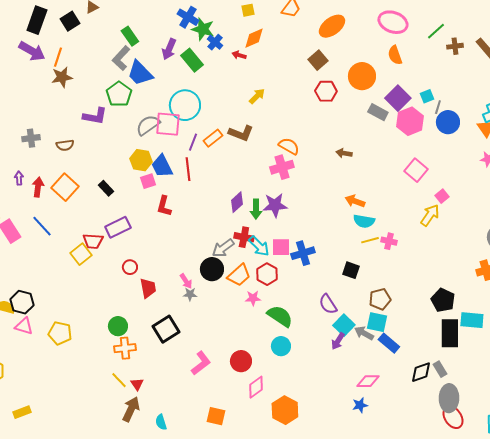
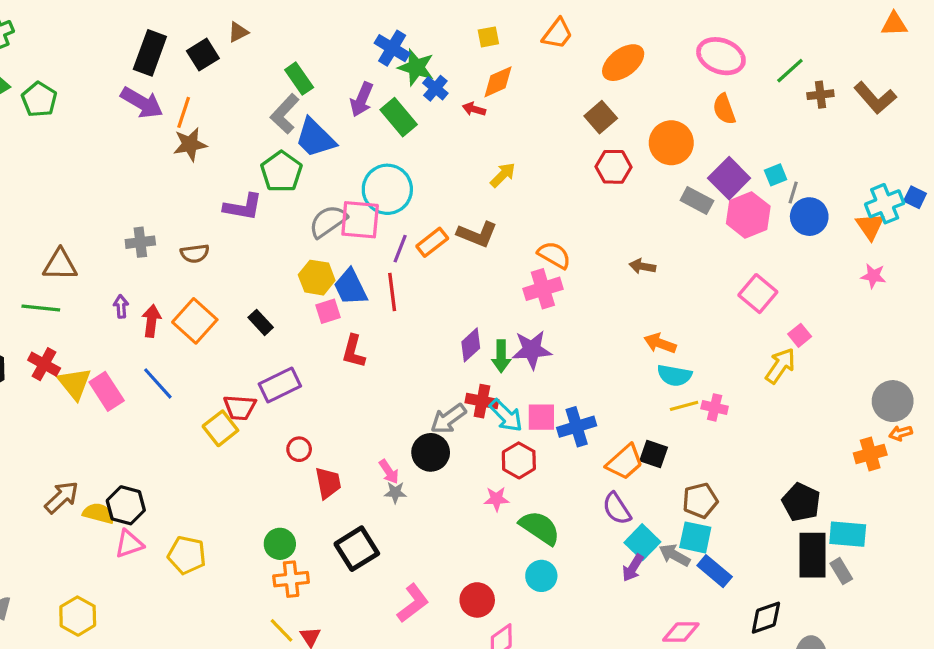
orange trapezoid: (239, 275) -> (625, 462), moved
pink triangle: (24, 326) -> (129, 544), turned -36
gray rectangle: (440, 369) -> (841, 571), moved

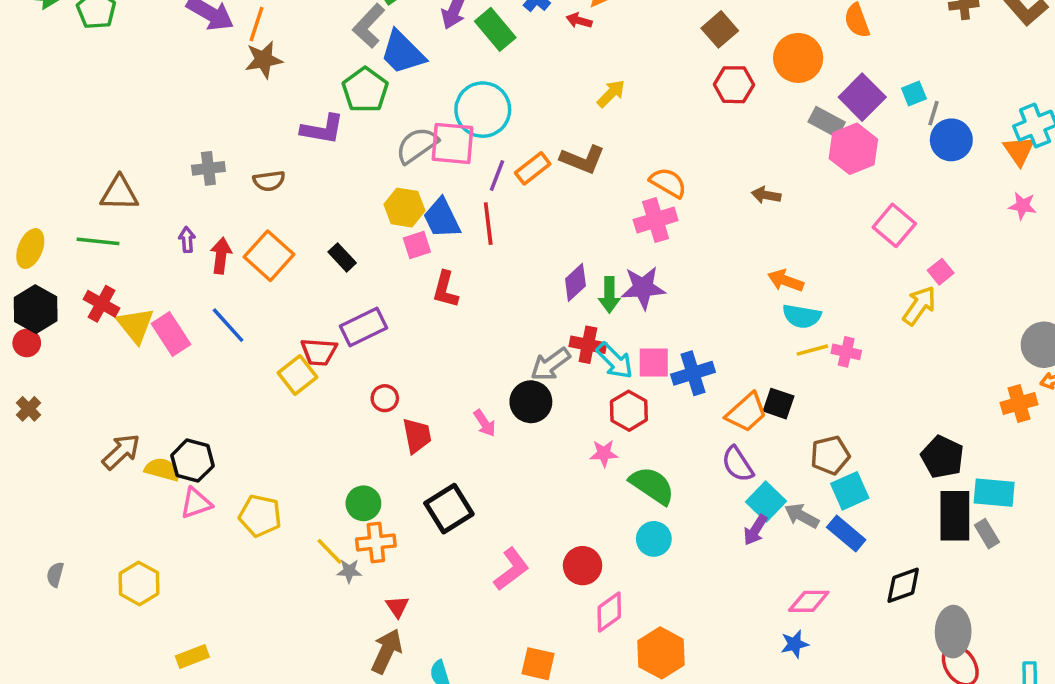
pink hexagon: (748, 215) -> (853, 149), moved
gray star: (395, 492) -> (349, 571), moved
cyan square: (695, 537) -> (850, 491), moved, turned -36
yellow line: (281, 630) -> (330, 551), moved

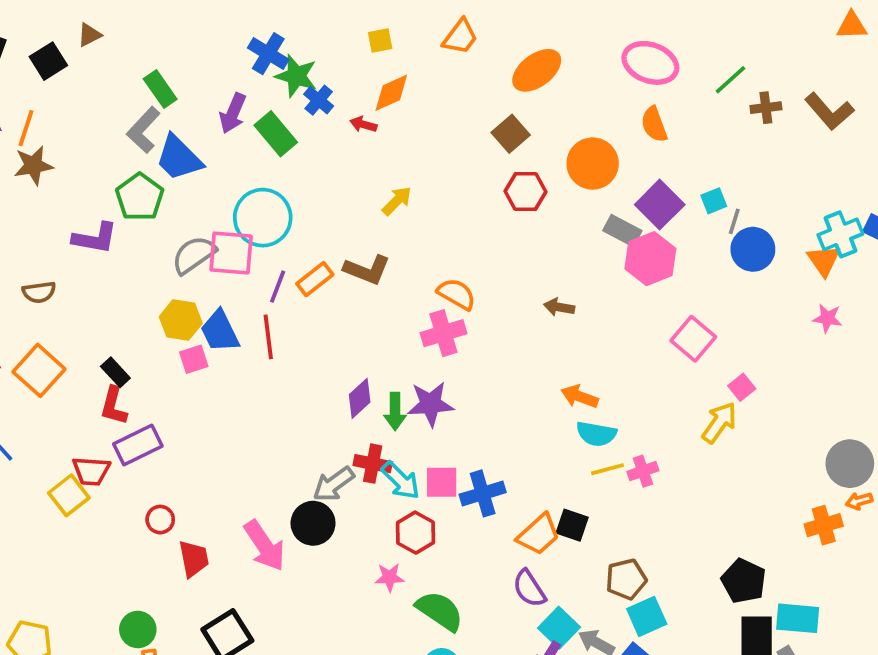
red L-shape: (445, 290) -> (114, 406), moved
pink cross: (846, 352) -> (643, 471), turned -32
pink arrow: (485, 423) -> (265, 546), size x1.8

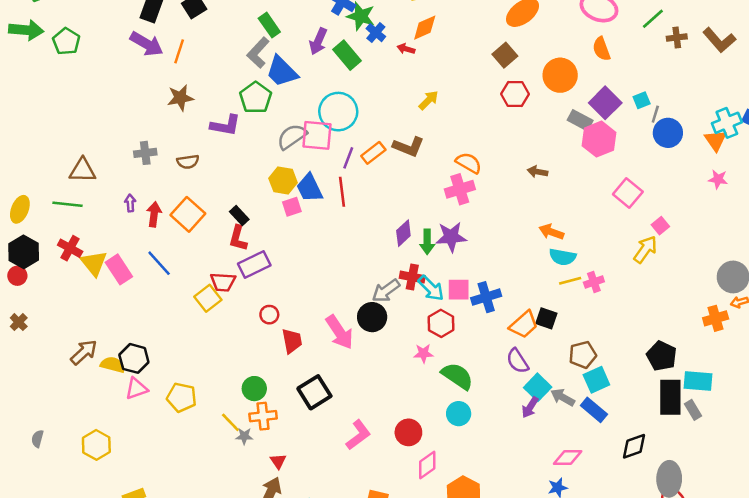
brown star: (33, 165) -> (180, 98), moved

